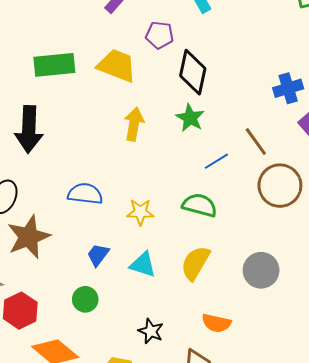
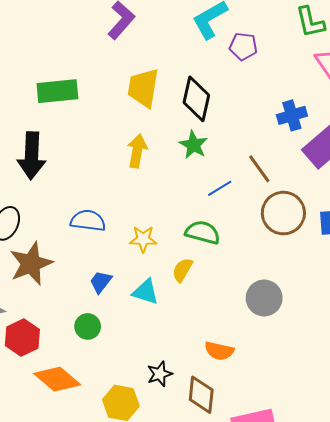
purple pentagon: (160, 35) -> (243, 46), moved
yellow trapezoid: (117, 66) -> (143, 88), moved, turned -102
yellow semicircle: (195, 263) -> (182, 270), moved, size x0.7
black star: (151, 331) -> (160, 374), moved, turned 30

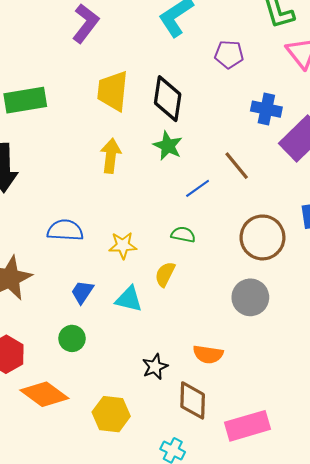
purple pentagon: (243, 46) -> (229, 54), moved
blue cross: (292, 115) -> (266, 109), turned 32
brown circle: (283, 213) -> (262, 237), moved
green semicircle: (203, 232) -> (183, 235), size x0.7
black star: (160, 374) -> (155, 367), moved

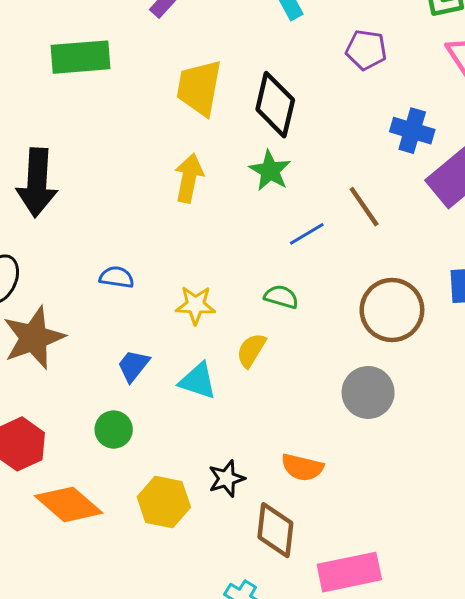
green rectangle: (25, 100) -> (81, 57), moved
blue semicircle: (65, 230) -> (117, 277), size x0.7
yellow hexagon: (111, 414) -> (164, 502), moved

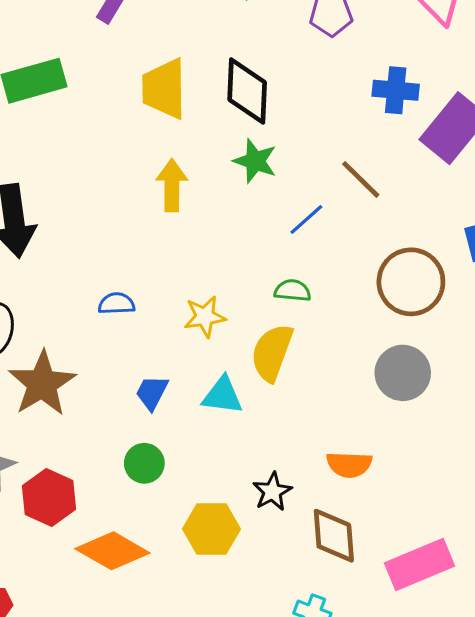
yellow semicircle: (251, 350) -> (272, 353), size x1.5

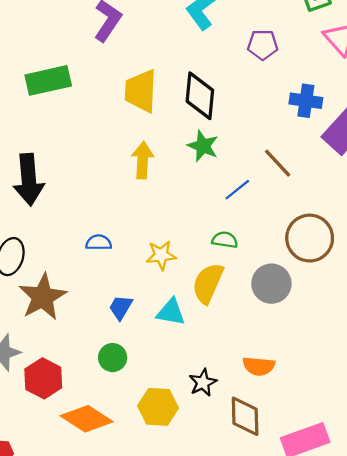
gray circle: (403, 373) -> (271, 284), moved

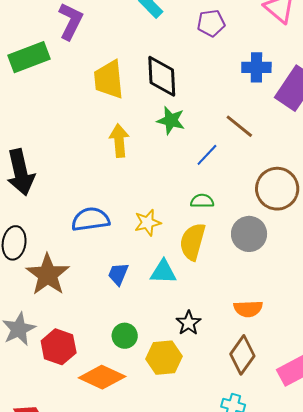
green rectangle: (48, 80) -> (29, 57), moved
blue semicircle: (99, 243) -> (91, 219), size x1.6
green circle: (113, 358) -> (125, 336), moved
black star: (203, 383) -> (189, 323), moved
brown diamond: (245, 416) -> (242, 355), turned 45

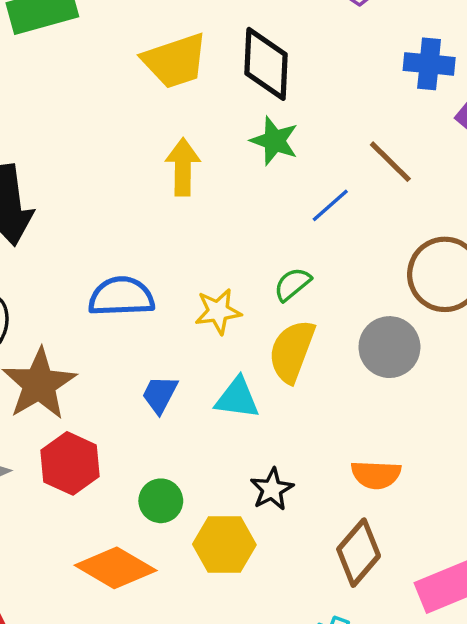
yellow trapezoid: (109, 80) -> (175, 61), turned -108
green semicircle: (202, 201) -> (292, 284), moved, turned -45
red hexagon: (59, 347) -> (70, 463), moved

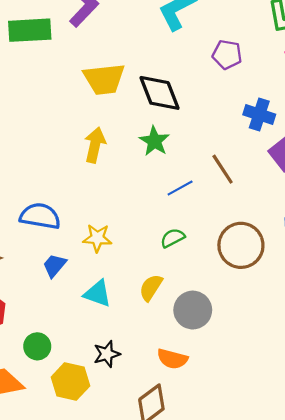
black diamond: (266, 64) -> (159, 93), turned -36
green semicircle: (292, 284) -> (173, 238), moved
gray circle: (389, 347) -> (193, 310), moved
yellow semicircle: (292, 351) -> (151, 288), moved, size x0.7
blue trapezoid: (160, 394) -> (54, 265), moved

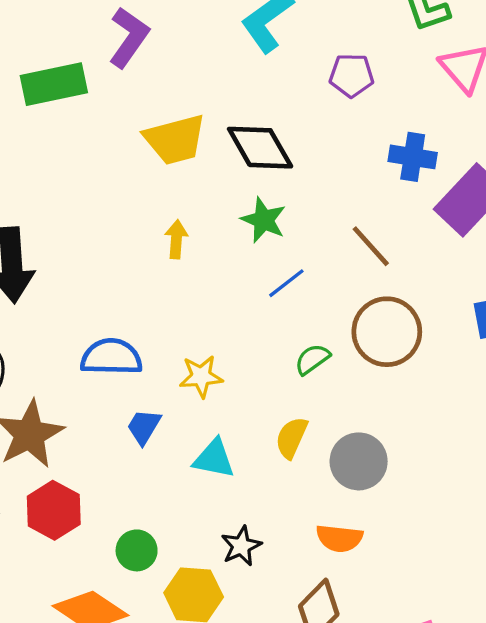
yellow arrow: (95, 145) -> (176, 239), size x0.7
blue line: (180, 188) -> (286, 283), moved
brown circle: (241, 245) -> (387, 332), moved

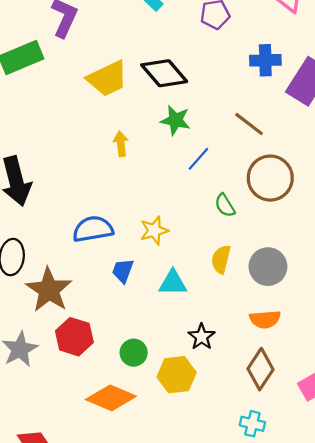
green semicircle: (312, 359) -> (225, 205), turned -75

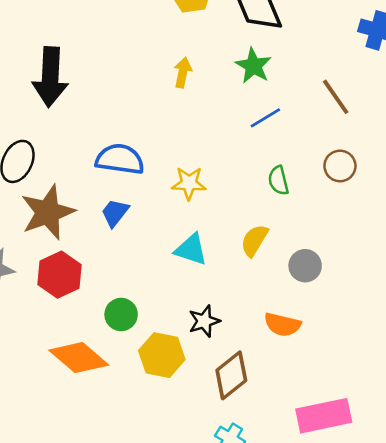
brown circle: (270, 178) -> (340, 166), size x0.6
gray circle: (268, 267) -> (305, 266), size x0.7
blue trapezoid: (123, 271) -> (115, 213), moved
brown diamond: (260, 369) -> (231, 375), moved

